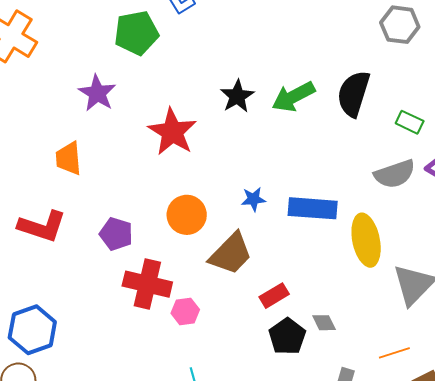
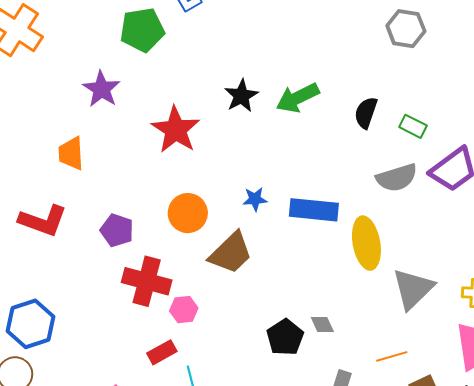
black semicircle: (353, 94) -> (366, 113), moved, size x0.7
red rectangle: (274, 296) -> (162, 352), moved

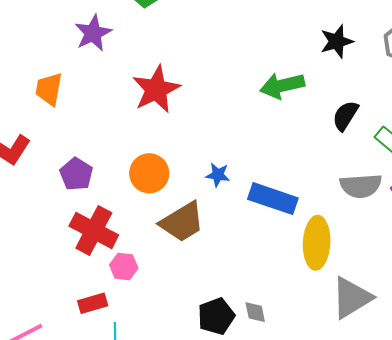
black star: (241, 96) -> (337, 41), moved

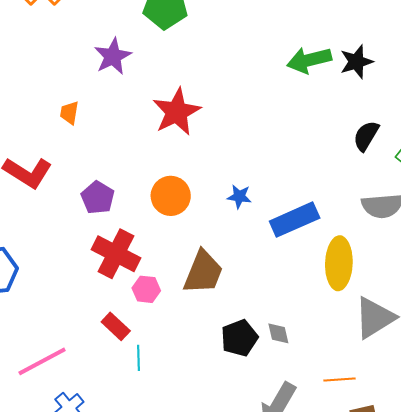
green arrow: (282, 86) -> (309, 60), moved
orange trapezoid: (49, 89) -> (69, 113), size x0.7
blue rectangle: (273, 199) -> (295, 220), turned -42
brown trapezoid: (182, 222) -> (203, 272), moved, turned -36
red rectangle: (93, 303) -> (116, 326), turned 60

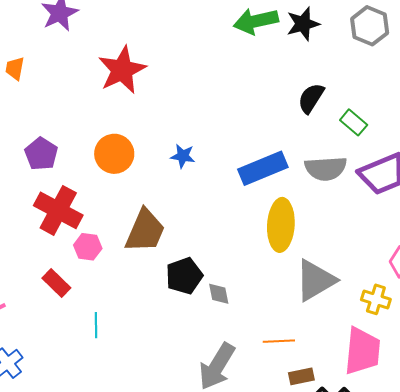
blue rectangle: (295, 220) -> (263, 168), moved
black pentagon: (239, 338) -> (184, 276), moved
cyan line: (139, 358) -> (96, 325), moved

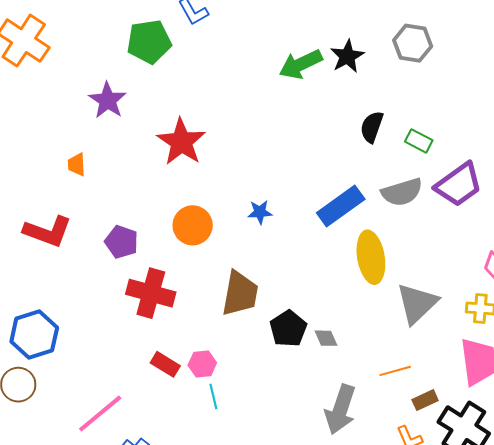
pink hexagon: (88, 247) -> (202, 364), moved

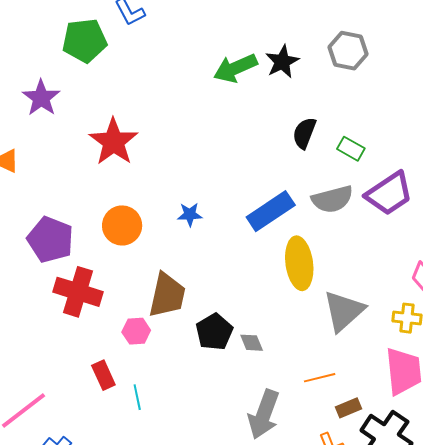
purple pentagon: (121, 242) -> (50, 240), size x1.4
red rectangle: (165, 364) -> (103, 375), moved, turned 32
pink hexagon: (202, 364) -> (136, 331), moved

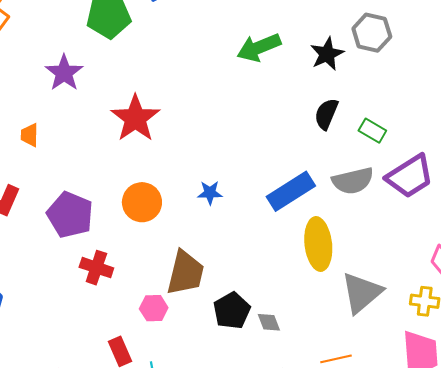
black star: (282, 62) -> (327, 54), moved
red cross: (78, 292) -> (96, 268), size x0.7

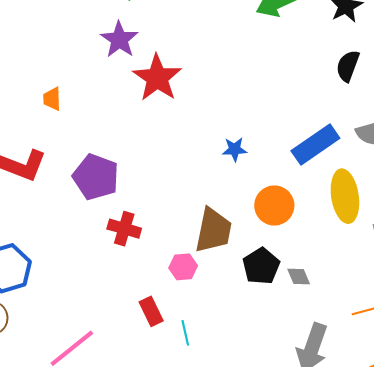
purple star: (64, 73) -> (119, 40), moved
orange circle: (142, 202) -> (274, 206), moved

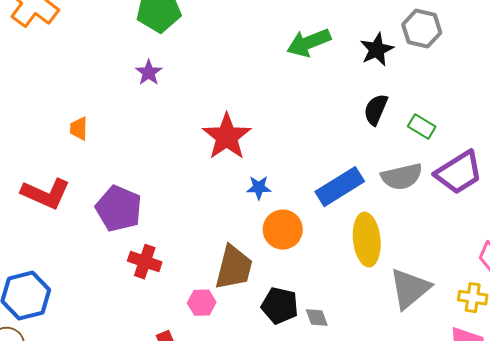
purple star: (119, 40) -> (149, 73), size x0.7
red star: (157, 78) -> (227, 137), moved
orange circle: (274, 206) -> (283, 230), moved
black pentagon: (261, 266) -> (280, 306), turned -30

